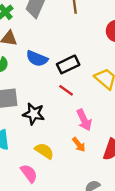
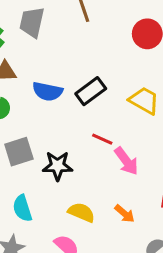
red line: (66, 90) -> (102, 139), moved
orange arrow: (79, 145) -> (125, 214), moved

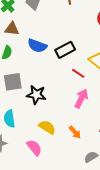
red line: (102, 139) -> (78, 73), moved
pink arrow: (126, 161) -> (81, 98), turned -126

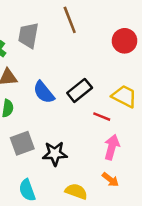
blue semicircle: (37, 46) -> (44, 92), turned 42
orange arrow: (75, 132) -> (110, 180), moved

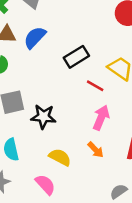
blue semicircle: (44, 92) -> (35, 37), moved, turned 75

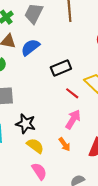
black star: (43, 117) -> (26, 124), moved
pink semicircle: (45, 184) -> (39, 171), moved

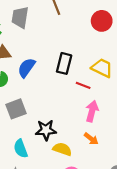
blue semicircle: (30, 47) -> (26, 68), moved
black rectangle: (61, 68) -> (64, 63), turned -36

